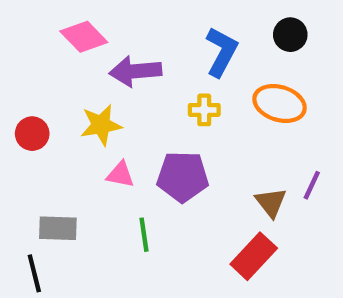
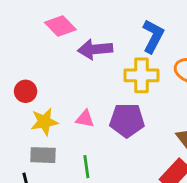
yellow cross: (204, 110) -> (141, 75), size x1.6
yellow star: (101, 125) -> (44, 122), moved
green line: (144, 235) -> (86, 167), moved

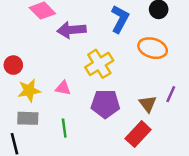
yellow cross: (141, 75) -> (99, 64), moved, turned -32
purple pentagon: (127, 120) -> (105, 104), moved

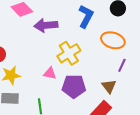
pink triangle: (63, 88) -> (50, 73), moved
purple line: (171, 94) -> (122, 65), moved

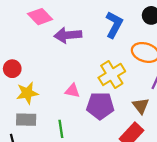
yellow cross: (69, 53) -> (112, 74), moved

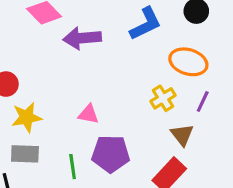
blue L-shape: (114, 25) -> (146, 24), turned 36
yellow cross: (112, 74) -> (163, 98), moved, size x0.7
purple pentagon: (100, 106) -> (111, 154), moved

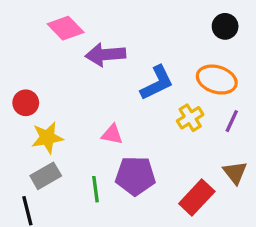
blue L-shape: (146, 24) -> (157, 83), moved
brown triangle: (182, 135) -> (235, 173), moved
gray rectangle: (25, 154) -> (46, 176), turned -32

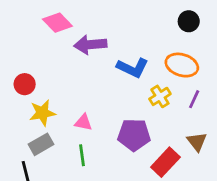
blue L-shape: (157, 83) -> (133, 68), turned 52
pink triangle: (112, 134) -> (83, 122), moved
purple pentagon: (135, 176) -> (134, 135), moved

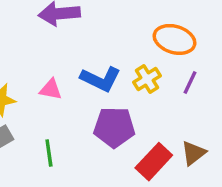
blue L-shape: (133, 68) -> (101, 79), moved
pink triangle: (83, 122) -> (51, 89), moved
brown triangle: (197, 142) -> (193, 153), moved, turned 30

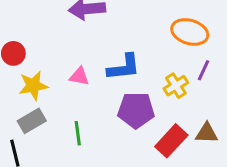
blue L-shape: (101, 79) -> (124, 67), turned -32
yellow cross: (147, 79) -> (176, 86), moved
brown triangle: (193, 153) -> (207, 133), turned 40

